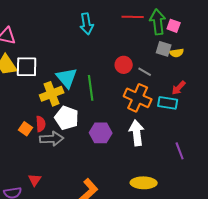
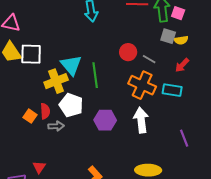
red arrow: (179, 88) -> (182, 65), moved
gray arrow: (52, 139) -> (56, 126), size x0.7

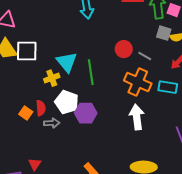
yellow cross: (56, 81) -> (52, 78), size x0.7
purple hexagon: (105, 120) -> (86, 113), moved

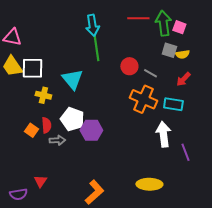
green line: (91, 72) -> (96, 48), moved
yellow cross: (52, 78) -> (43, 95), moved, turned 35
white arrow: (137, 117) -> (163, 134), moved

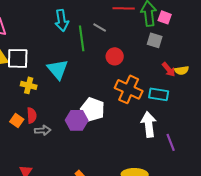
cyan arrow: (92, 25) -> (62, 20), moved
yellow semicircle: (182, 54) -> (182, 70), moved
gray line: (150, 73) -> (100, 27), moved
red arrow: (183, 79) -> (169, 69), turned -84
white pentagon: (72, 119) -> (93, 109), moved

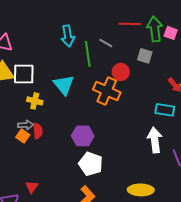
gray square: (155, 40) -> (145, 56), moved
orange cross: (129, 89) -> (107, 91), moved
white pentagon: (93, 109) -> (91, 164), moved
gray arrow: (43, 130) -> (26, 125), moved

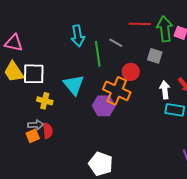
orange square: (23, 136) -> (33, 136), turned 32
purple hexagon: (83, 136) -> (104, 106), moved
white arrow: (155, 140) -> (165, 90), moved, size x0.7

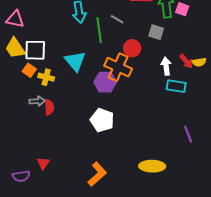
orange square: (33, 136) -> (29, 70), moved, turned -32
white pentagon: (101, 164) -> (102, 120), moved

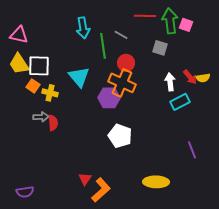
red circle: (132, 48) -> (126, 63), moved
cyan rectangle: (176, 86) -> (180, 102), turned -36
white pentagon: (102, 120) -> (120, 136), moved
red triangle: (43, 163) -> (85, 179), moved

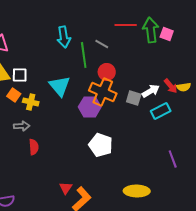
gray square: (160, 48) -> (134, 98), moved
white square: (39, 66) -> (20, 75), size x0.7
white arrow: (170, 82) -> (151, 91), turned 66
red semicircle: (53, 123) -> (34, 147), moved

